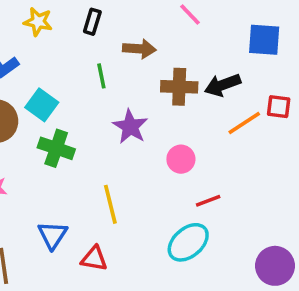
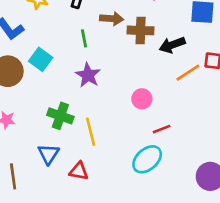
brown cross: (179, 87) -> (141, 30), moved
purple star: (130, 127) -> (88, 75), moved
green cross: (56, 148) -> (60, 116), moved

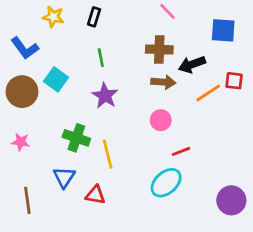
brown arrow: (112, 19) -> (163, 82), moved

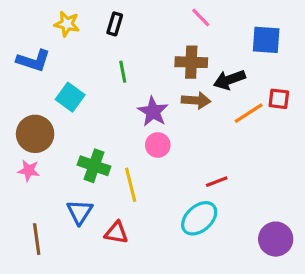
blue L-shape: (25, 48) -> (33, 61), turned -36
brown circle: (22, 92) -> (35, 134), moved
purple star: (105, 96) -> (153, 112), moved
pink circle: (161, 120) -> (158, 145), moved

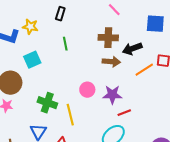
yellow star: (67, 24) -> (30, 27), moved
cyan square: (70, 97) -> (32, 60), turned 30
purple star: (153, 112) -> (112, 95), moved, turned -30

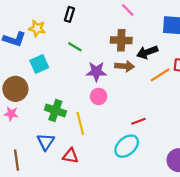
green line: (65, 44) -> (75, 47), turned -48
purple star: (112, 95) -> (96, 72), moved

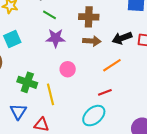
green line: (75, 47) -> (49, 15), moved
black arrow: (147, 52) -> (122, 38), moved
purple star: (96, 72) -> (56, 38), moved
orange line: (160, 75) -> (112, 65), moved

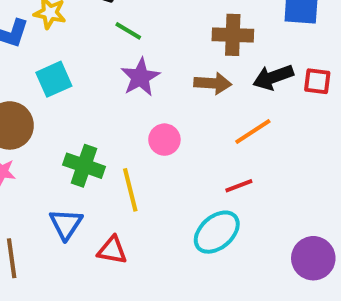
brown cross: (89, 17) -> (233, 35), moved
purple star: (56, 38) -> (140, 77), turned -30

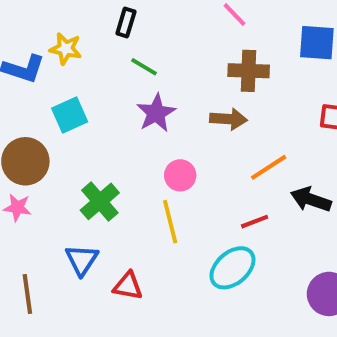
black arrow: (273, 77) -> (311, 199), moved, turned 39
green cross: (84, 166) -> (100, 201), turned 30
yellow line: (130, 190) -> (170, 222), moved

